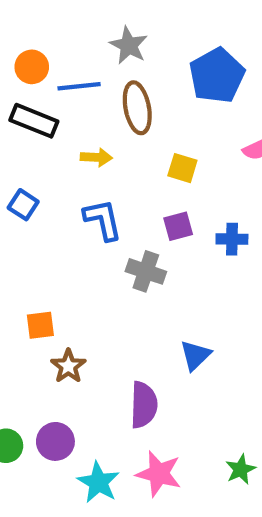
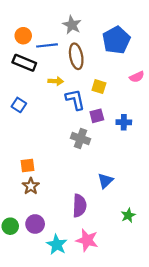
blue L-shape: (103, 220) -> (75, 100), moved
brown star: (68, 366) -> (31, 186), moved
green star: (241, 469) -> (128, 215), moved

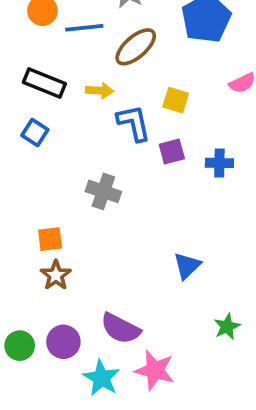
brown ellipse: (76, 56) -> (136, 47), turned 60
black rectangle: (24, 63) -> (44, 83), moved
gray cross: (81, 139) -> (103, 191), moved
purple semicircle: (79, 206) -> (120, 328), moved, turned 115

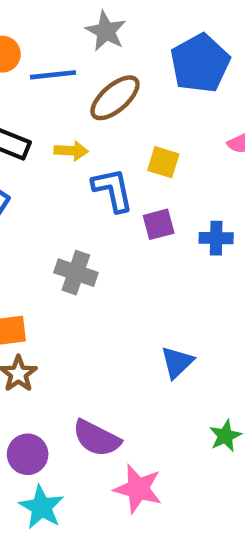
cyan star: (101, 378) -> (41, 507), moved

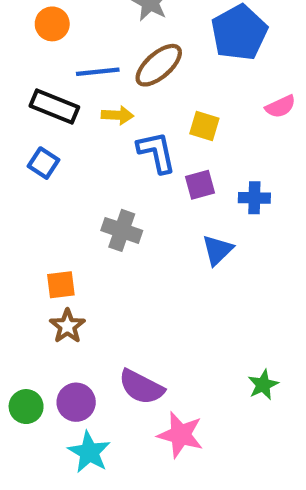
blue line: (53, 75) -> (98, 72), moved
blue triangle: (177, 362) -> (217, 250), moved

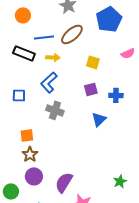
blue L-shape: (157, 152) -> (49, 82), moved, turned -120
blue square: (43, 163) -> (19, 95), moved, turned -32
purple semicircle: (141, 387) -> (64, 182), turned 95
purple circle: (76, 402) -> (34, 176), moved

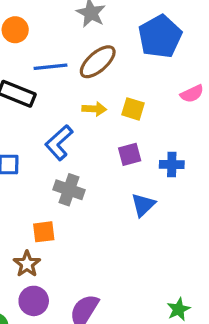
yellow arrow: (53, 57) -> (94, 109), moved
orange square: (27, 135) -> (44, 232), moved

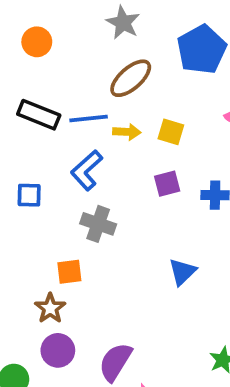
blue line: (51, 67) -> (89, 118), moved
blue triangle: (143, 205) -> (182, 272), moved

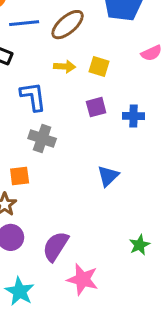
blue line: (89, 118) -> (24, 23), moved
blue L-shape: (87, 170) -> (33, 97), turned 124

